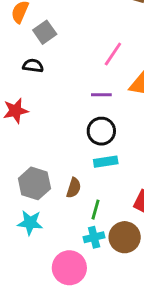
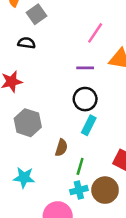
cyan rectangle: (106, 162) -> (89, 125), turned -54
gray hexagon: (34, 183) -> (28, 123), moved

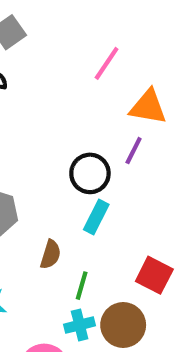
purple line: (85, 68) -> (134, 151), moved, turned -63

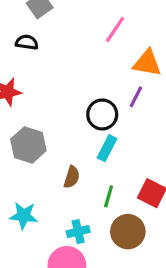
green line: (82, 286) -> (109, 196), moved
cyan cross: (80, 325) -> (78, 232), moved

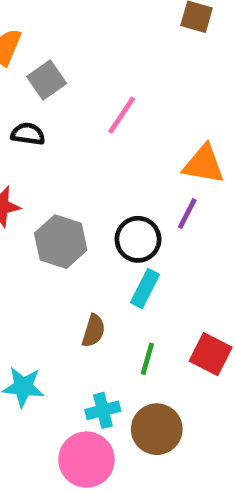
pink line: (115, 29) -> (122, 115), moved
gray hexagon: (28, 145) -> (61, 242), moved
brown circle: (128, 232) -> (157, 429), moved

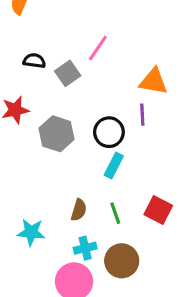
gray square: (47, 80) -> (68, 73), moved
purple line: (187, 214) -> (142, 115), turned -30
brown semicircle: (93, 331) -> (79, 210), moved
green line: (147, 359) -> (115, 213), turned -35

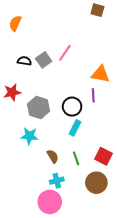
gray square: (68, 73) -> (44, 60), moved
brown semicircle: (79, 210) -> (53, 156), turned -48
cyan star: (31, 232) -> (29, 136), moved
brown circle: (122, 261) -> (96, 183), moved

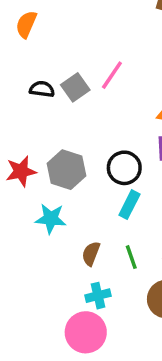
red star: (12, 92) -> (21, 171), moved
brown semicircle: (53, 156) -> (91, 254), turned -128

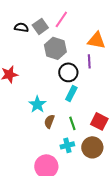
gray hexagon: (66, 170) -> (55, 48), moved
cyan star: (51, 219) -> (37, 104), moved, turned 30
cyan cross: (98, 296) -> (67, 145), moved

